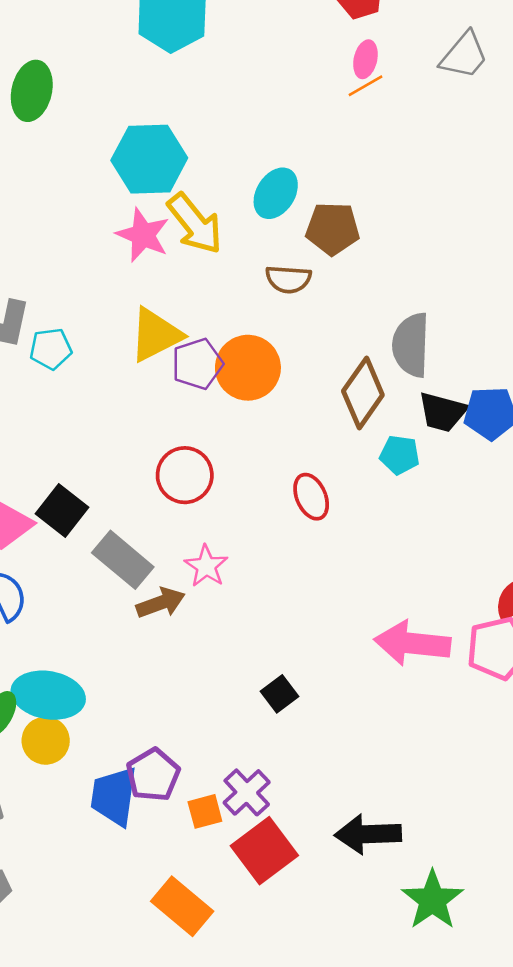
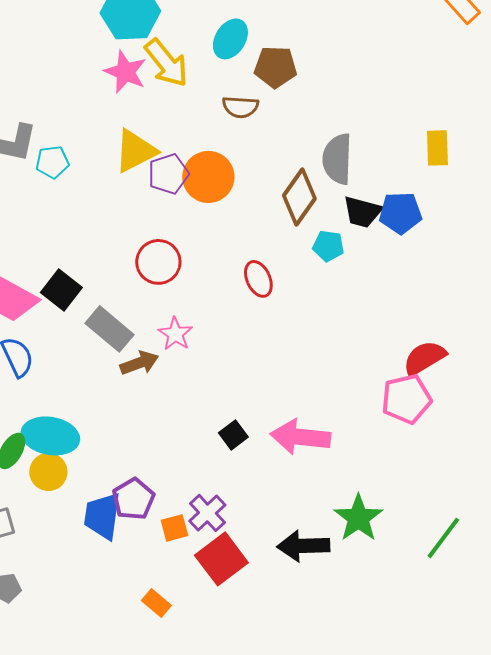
pink arrow: (412, 643) -> (300, 437), moved
green star: (432, 900) -> (358, 518), moved
orange rectangle: (182, 906) -> (156, 603), size x0.6

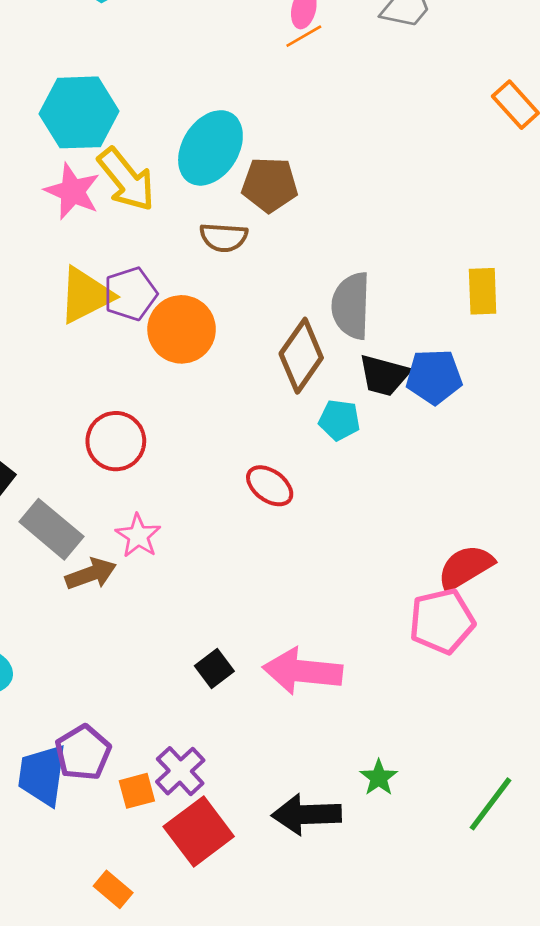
cyan ellipse: (230, 39) -> (210, 148), size x1.4
purple pentagon: (168, 174) -> (130, 294), moved
red ellipse: (258, 279) -> (270, 486), moved, turned -30
green star: (358, 518) -> (379, 778), size x0.6

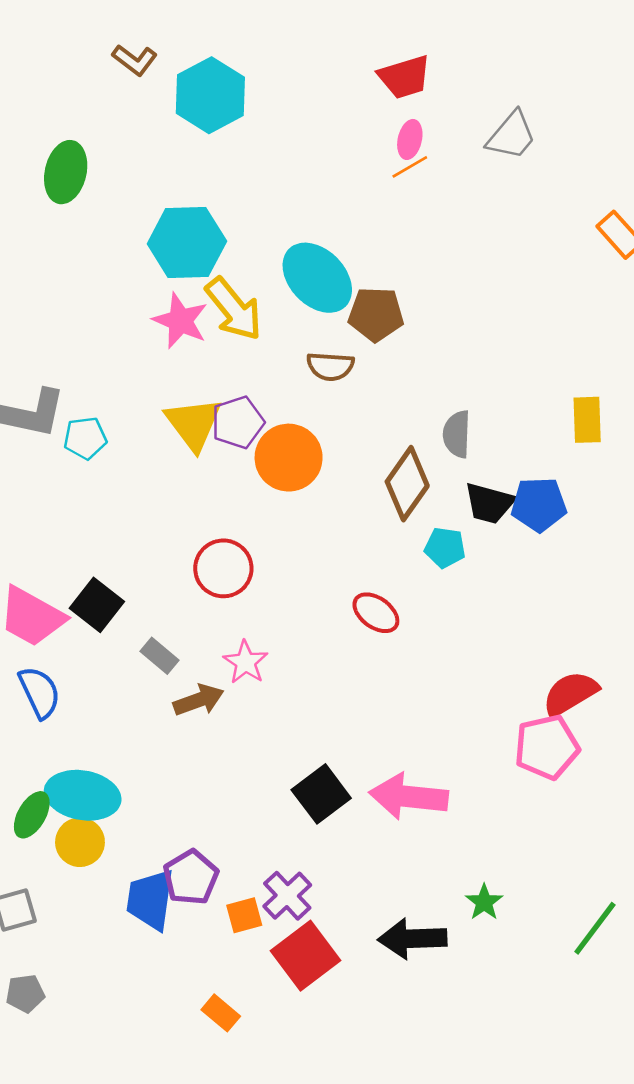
cyan ellipse: (210, 148) -> (317, 278), turned -76
yellow triangle: (86, 295) -> (193, 424), turned -40
gray semicircle: (351, 306) -> (457, 434), size x0.7
gray rectangle: (51, 529) -> (160, 656), size x0.6
black square: (214, 669) -> (321, 794), size x1.5

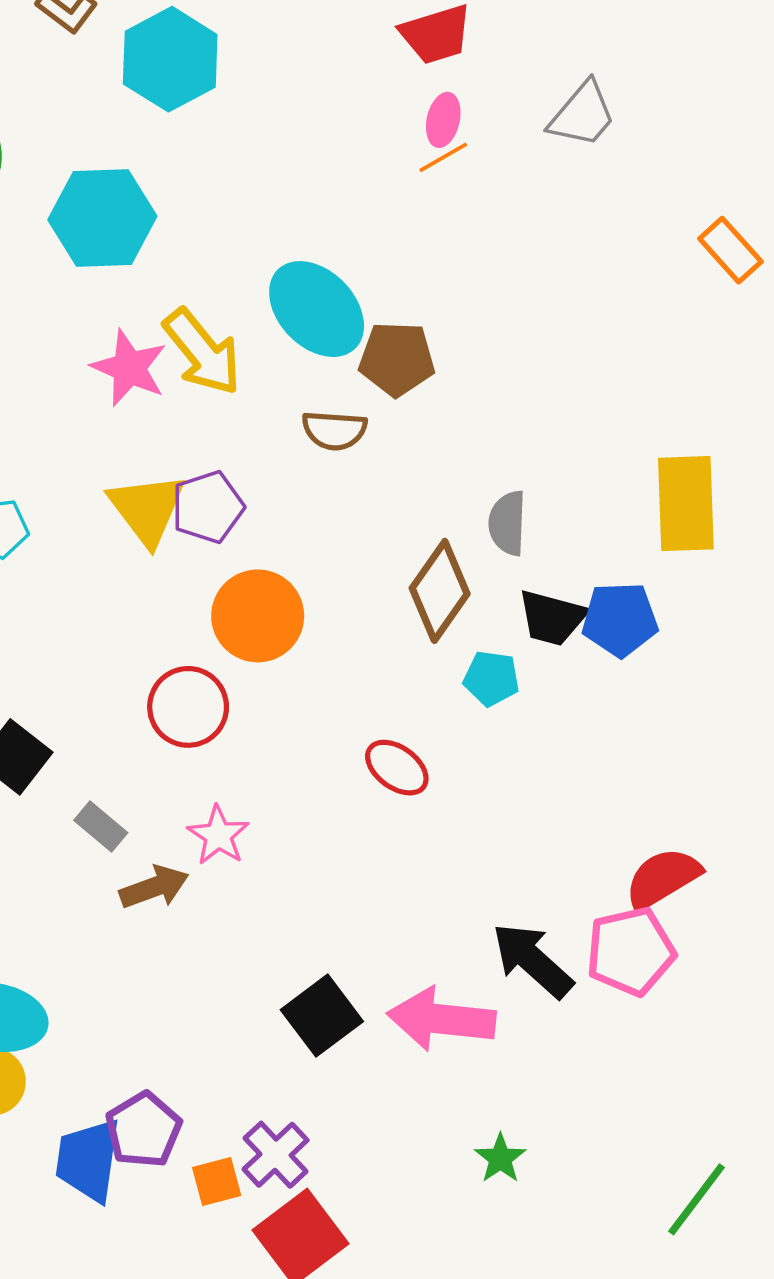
cyan hexagon: (187, 242) -> (102, 218), moved
yellow rectangle: (587, 420) -> (686, 504), size x1.5
orange circle: (289, 458) -> (258, 616), moved
green star: (484, 902) -> (500, 1158), moved
black arrow: (412, 939) -> (532, 960), moved, turned 44

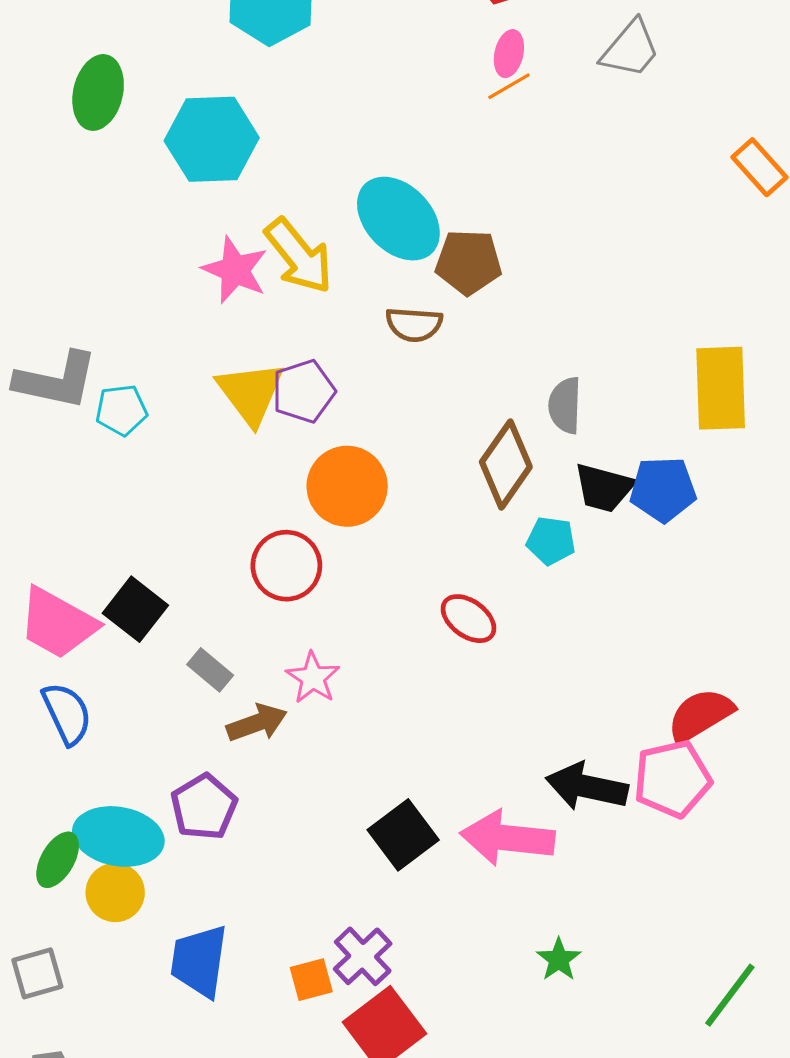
black arrow: (532, 960) -> (587, 787), turned -30
purple pentagon: (143, 1130) -> (204, 807), moved

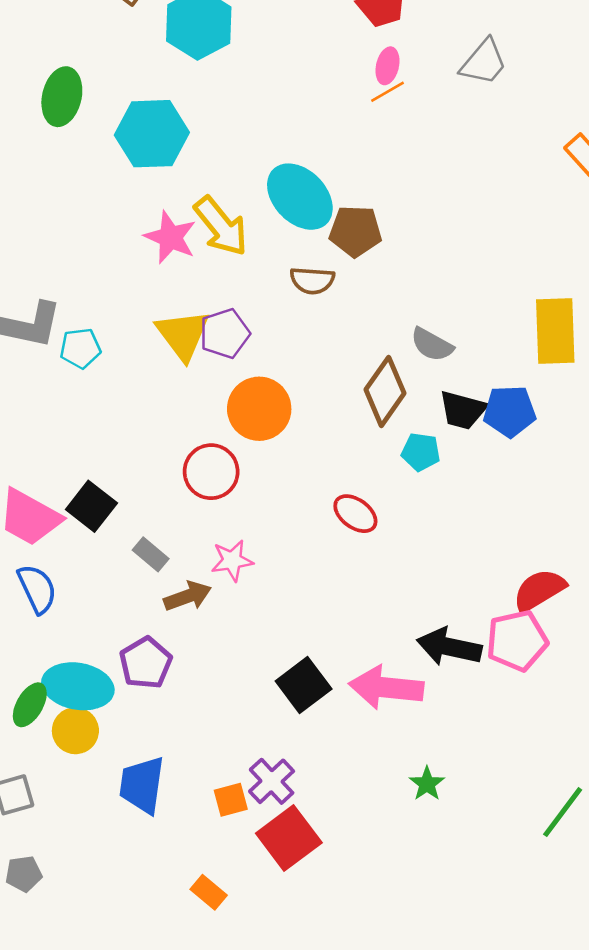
gray semicircle: (565, 405) -> (432, 345), turned -63
pink star: (313, 678) -> (232, 560), turned 30

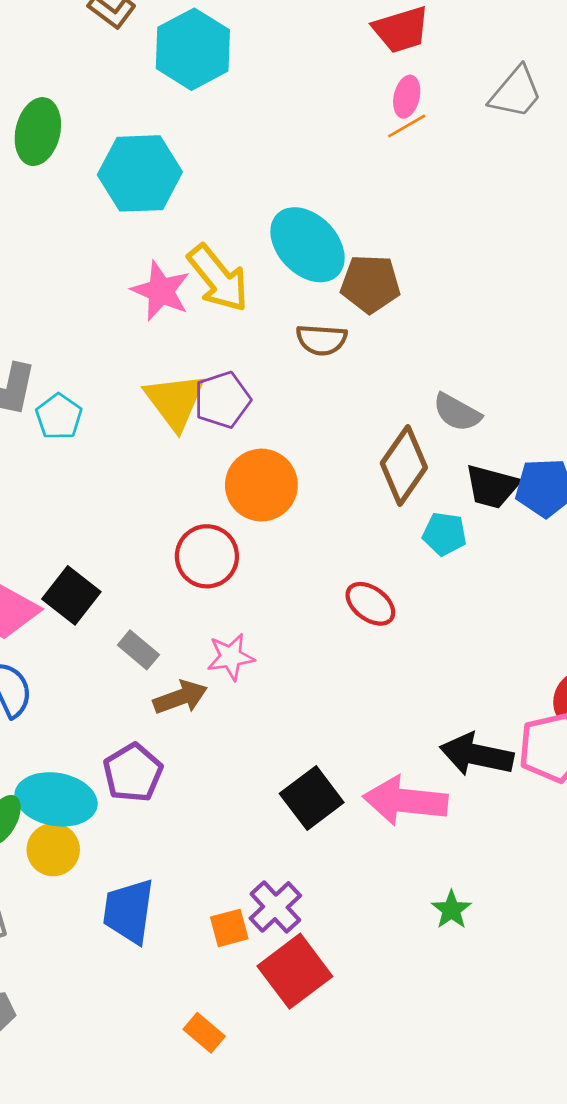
cyan pentagon: (80, 348) -> (59, 417), turned -30

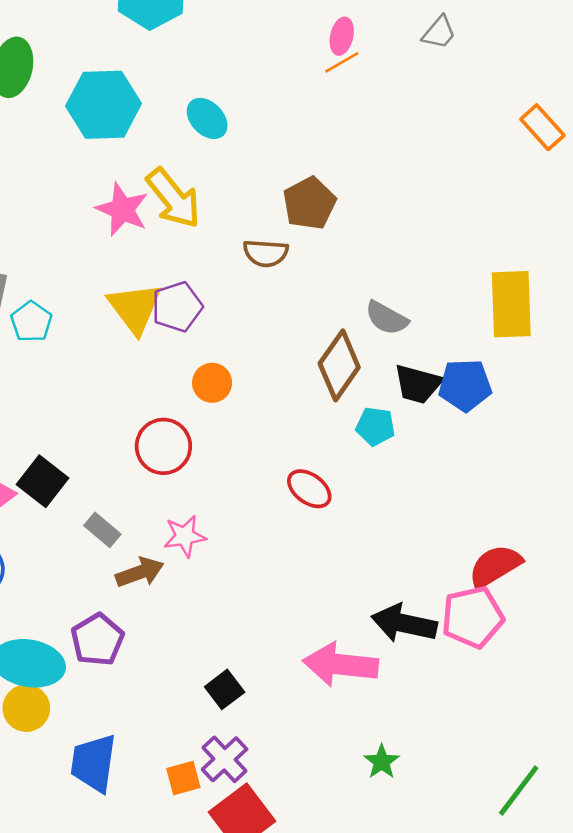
gray trapezoid: (516, 92) -> (439, 32), size x0.7
cyan ellipse: (308, 245) -> (207, 118), moved, size x0.6
brown pentagon: (370, 284) -> (309, 203), turned -30
orange circle: (261, 485) -> (212, 383), size x0.6
black square: (312, 798) -> (225, 689), moved, size x0.7

